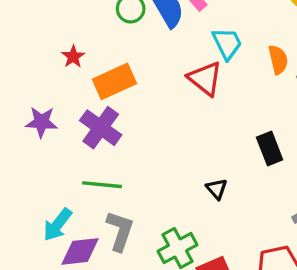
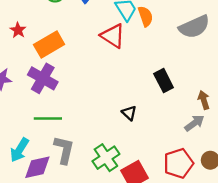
orange semicircle: (278, 60) -> (145, 16), moved

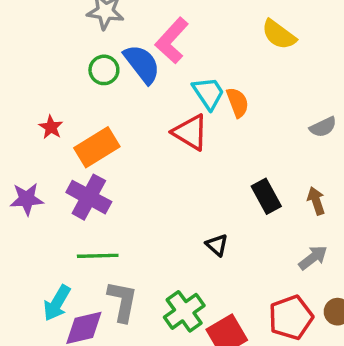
gray semicircle: (194, 27) -> (323, 127), moved, size x0.6
brown arrow: (204, 100) -> (316, 201), moved

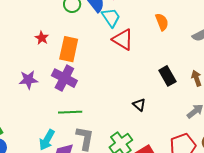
cyan trapezoid: (208, 93) -> (111, 17), moved
orange semicircle: (238, 102) -> (162, 22), moved
orange rectangle: (97, 147) -> (69, 49), turned -45

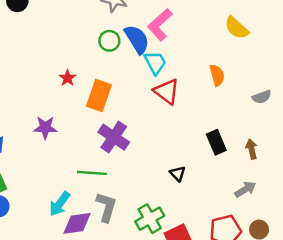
purple cross: (64, 78) -> (114, 137), moved

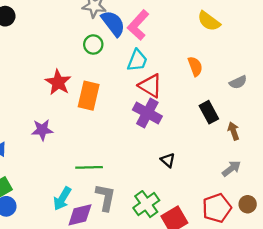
blue semicircle: (137, 39) -> (113, 23), moved
cyan trapezoid: (155, 63) -> (137, 60), turned 55
red star: (68, 78) -> (58, 82), size x1.6
purple cross: (114, 137) -> (147, 113), moved
black rectangle: (216, 142) -> (209, 112), moved

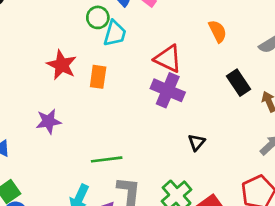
cyan trapezoid: (137, 60) -> (115, 33), moved
orange rectangle: (89, 96) -> (98, 77), size x0.7
black triangle: (168, 160) -> (197, 142), turned 35

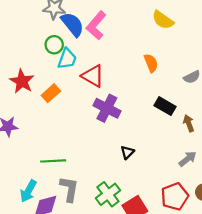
red triangle: (168, 59) -> (93, 76), moved
orange rectangle: (98, 77) -> (51, 93), turned 36
black rectangle: (238, 83) -> (165, 106), turned -30

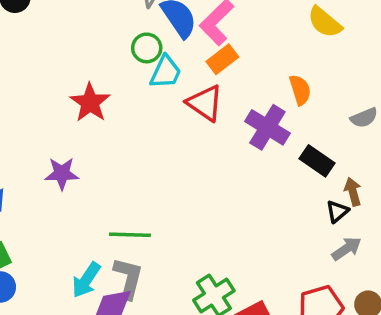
orange rectangle: (51, 93) -> (222, 59), moved
purple cross: (107, 108) -> (267, 127), moved
black triangle: (127, 152) -> (337, 211), moved
gray L-shape: (69, 189) -> (128, 278), moved

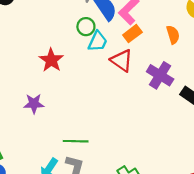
orange semicircle: (300, 90) -> (173, 35), moved

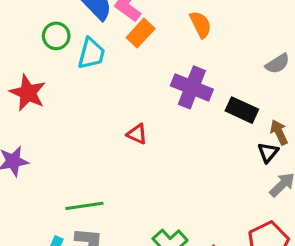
green circle: (86, 27) -> (56, 36), moved
red triangle: (122, 60) -> (137, 134), moved, size x0.6

